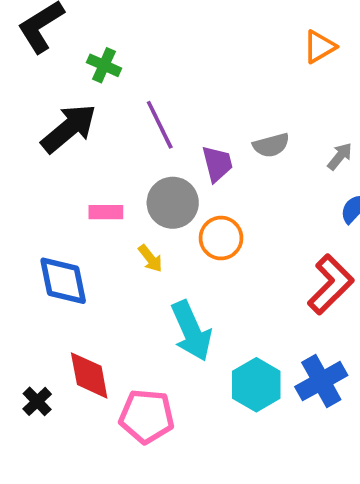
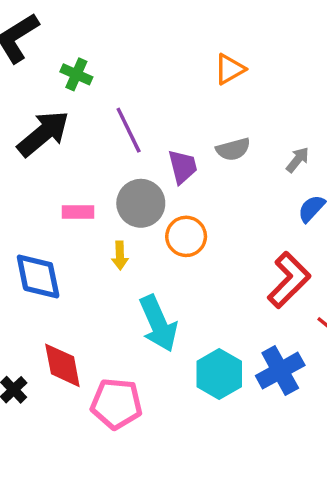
orange triangle: (319, 47) -> (230, 69), moved
yellow arrow: (150, 258) -> (120, 256), turned 36

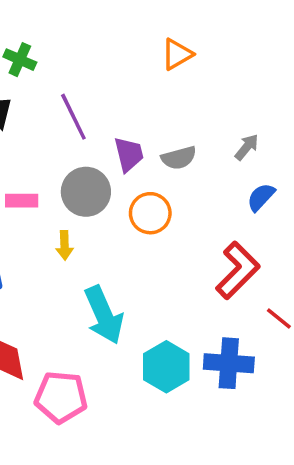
gray semicircle: (233, 149) -> (179, 158), moved
orange circle: (186, 236) -> (150, 213), moved
blue cross: (280, 371) -> (229, 363), turned 33

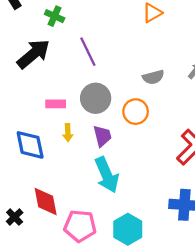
purple trapezoid: (129, 154) -> (102, 136), moved
yellow arrow: (64, 245) -> (68, 133), moved
cyan hexagon: (166, 367) -> (128, 229), moved

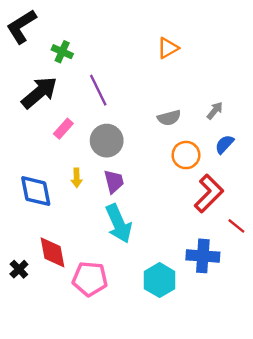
pink rectangle: (56, 104) -> (63, 129), moved, turned -48
orange circle: (136, 112) -> (186, 155), moved
cyan hexagon: (128, 229) -> (160, 280), moved

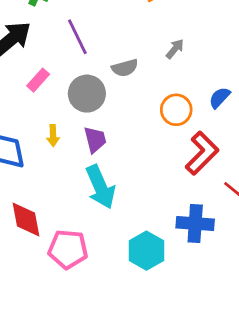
gray arrow: (215, 111) -> (175, 49), moved
gray semicircle: (169, 118) -> (125, 68), moved

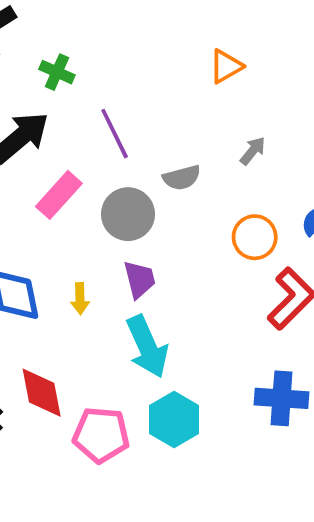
pink rectangle: (38, 80) -> (59, 195), size x1.4
yellow arrow: (53, 136) -> (80, 299), moved
cyan hexagon: (146, 251) -> (174, 420), moved

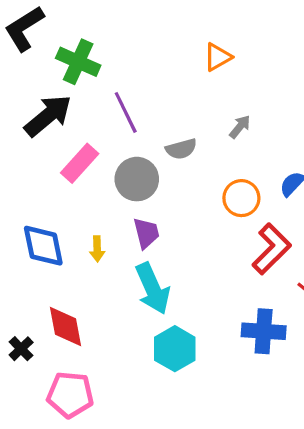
green cross: (57, 72) -> (78, 62), size x1.5
pink pentagon: (101, 435) -> (70, 395), moved

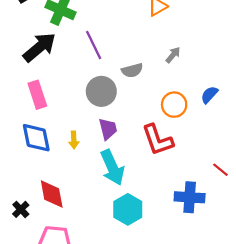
pink rectangle: (80, 163) -> (37, 95), moved, turned -60
red L-shape: (272, 249) -> (158, 140), moved, turned 116

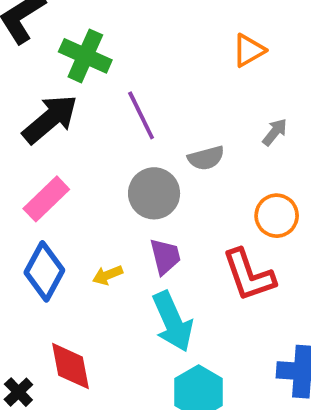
pink rectangle: (37, 95) -> (46, 199), turned 64
blue diamond: (36, 138) -> (44, 271), turned 40
yellow arrow: (74, 140) -> (108, 275), turned 70

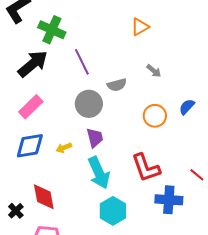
gray arrow: (275, 132) -> (154, 71), turned 91
blue diamond: (44, 271) -> (30, 146), turned 52
red L-shape: (249, 275) -> (146, 168), moved

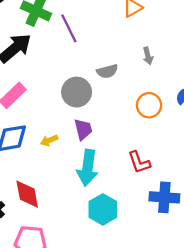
purple line: (82, 62) -> (69, 28), moved
gray arrow: (154, 71) -> (148, 56), turned 35
red L-shape: (146, 168) -> (139, 162), size x0.7
cyan arrow: (99, 173) -> (88, 168), turned 32

